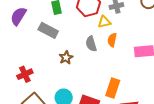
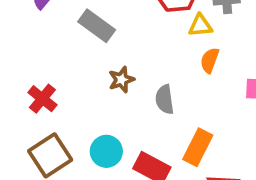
gray semicircle: (91, 44) -> (165, 99), moved
red cross: (25, 74) -> (42, 99), turned -35

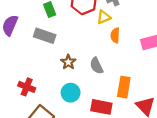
cyan circle: (106, 151) -> (71, 93), moved

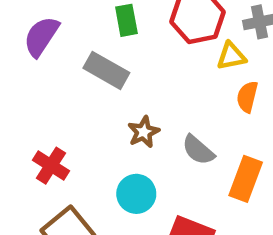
gray semicircle: (96, 66) -> (198, 150), turned -35
orange rectangle: (124, 87) -> (246, 179), moved

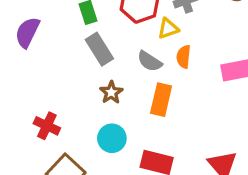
gray rectangle: (106, 70) -> (99, 49), moved, turned 36
gray semicircle: (198, 150) -> (150, 61), moved
orange rectangle: (246, 179) -> (161, 100), moved

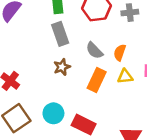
yellow triangle: (168, 29) -> (125, 76), moved
cyan circle: (112, 138) -> (53, 113), moved

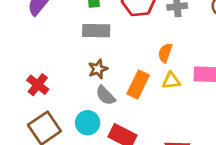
gray rectangle: (60, 34) -> (96, 31), turned -70
gray semicircle: (94, 51) -> (105, 95), moved

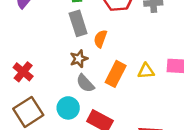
gray rectangle: (96, 31) -> (78, 23), turned 70
orange semicircle: (165, 53) -> (100, 39), moved

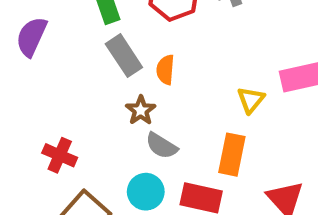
yellow triangle: (146, 71) -> (251, 100), turned -30
orange rectangle: (116, 74) -> (232, 155), moved

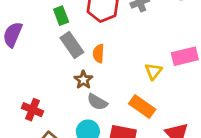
orange rectangle: (232, 155) -> (142, 107), turned -65

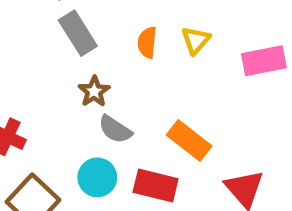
orange semicircle: (99, 53) -> (147, 42), moved
yellow triangle: (153, 71) -> (196, 40), moved

